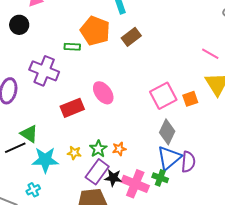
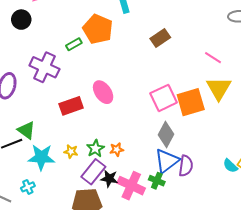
brown rectangle: (131, 37) -> (160, 38), moved
green rectangle: (72, 47) -> (74, 44), turned -35
orange square: (190, 99) -> (191, 102), size x1.8

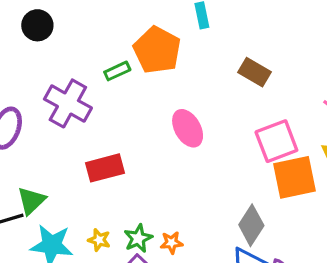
brown rectangle: (160, 38) -> (254, 72), turned 60
pink ellipse: (103, 92) -> (188, 128), moved
pink square: (164, 98) -> (276, 141), moved
green triangle: (26, 130) -> (31, 201), turned 36

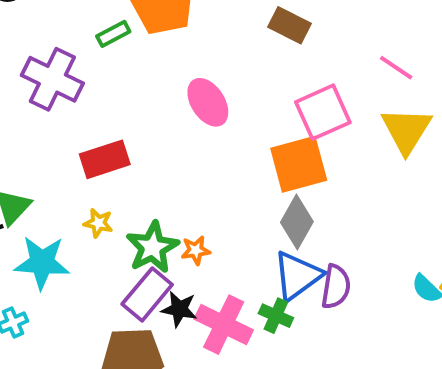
orange square: (294, 177) -> (299, 164), moved
green star: (138, 238) -> (152, 247), size x1.4
yellow star: (99, 240) -> (98, 223), moved

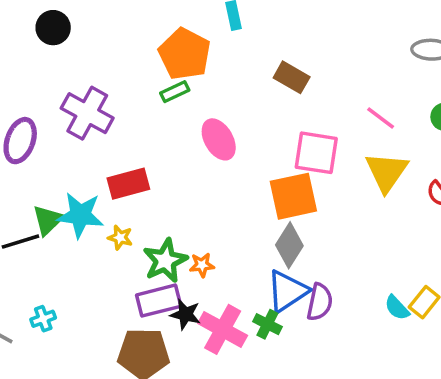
green rectangle: (113, 34) -> (175, 92), moved
pink square: (323, 112) -> (316, 153), turned 30
cyan star: (42, 263) -> (80, 215), moved
purple rectangle: (147, 294) -> (159, 301), turned 33

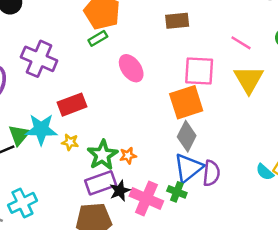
brown rectangle: (292, 77) -> (177, 21), turned -30
black star: (185, 314) -> (120, 191), turned -30
cyan cross: (43, 319) -> (22, 203), size x1.6

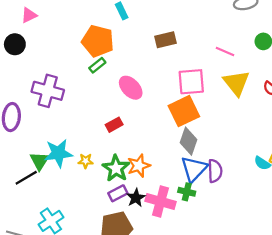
red rectangle: (72, 105) -> (114, 125), moved, size x0.7
orange star: (128, 156) -> (139, 166), size x1.5
purple rectangle: (101, 183) -> (118, 193), size x0.7

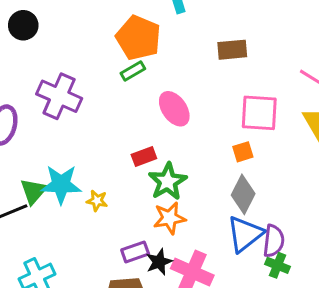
orange square: (184, 111) -> (243, 152), size x0.5
green star: (116, 168) -> (168, 182), moved
green cross: (187, 192) -> (278, 265), moved

